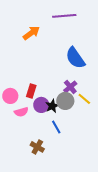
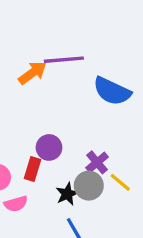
purple line: (64, 16) -> (64, 60), moved
blue semicircle: (75, 58) -> (112, 91), moved, turned -30
purple circle: (41, 105) -> (49, 147), moved

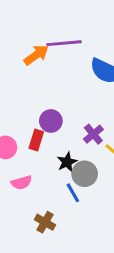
gray circle: (89, 186) -> (85, 174), moved
pink semicircle: (16, 204) -> (22, 183), moved

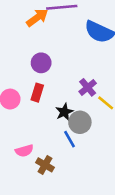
purple circle: (51, 121) -> (41, 63), moved
pink semicircle: (22, 183) -> (24, 151), moved

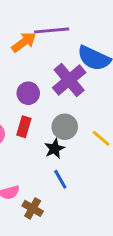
purple cross: (88, 87) -> (69, 80), moved, size x1.6
gray circle: (80, 122) -> (65, 127), moved

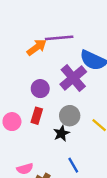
blue line: (60, 179) -> (73, 165), moved

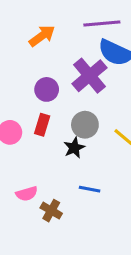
purple line: (59, 38) -> (102, 24), moved
blue line: (73, 165) -> (90, 189), turned -49

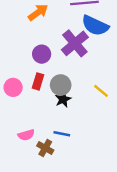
gray circle: (85, 125) -> (61, 85), moved
blue line: (90, 189) -> (62, 134), moved

